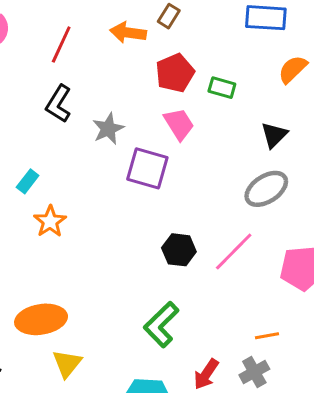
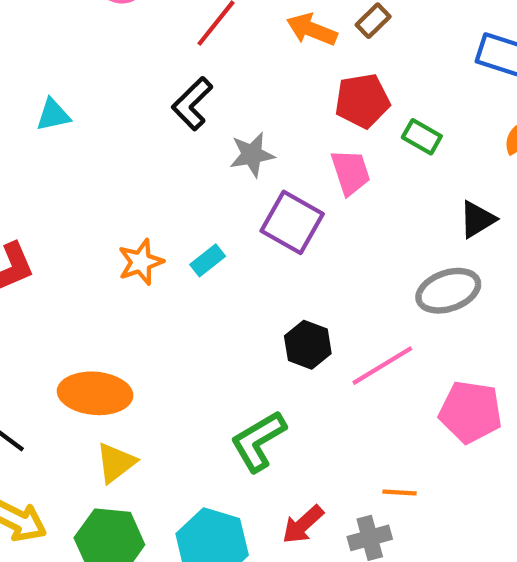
cyan rectangle: (28, 181) -> (208, 260), moved

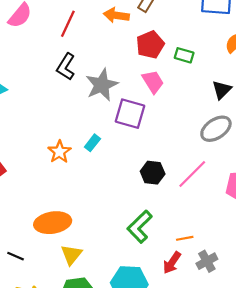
gray star: (252, 155) -> (102, 85), size x1.4
orange line: (400, 492) -> (185, 238), moved

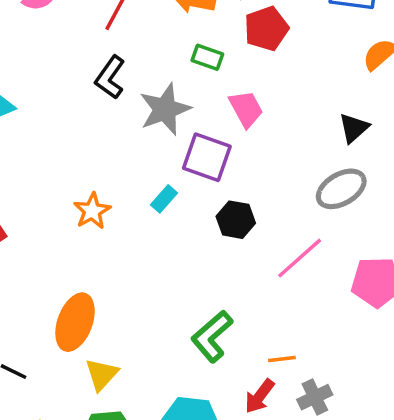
red pentagon: (150, 45) -> (266, 29), moved
green rectangle: (184, 55) -> (207, 57), moved
cyan rectangle: (92, 143) -> (164, 199), moved
black hexagon: (153, 173) -> (236, 220), moved
orange ellipse: (53, 223) -> (75, 322), turned -64

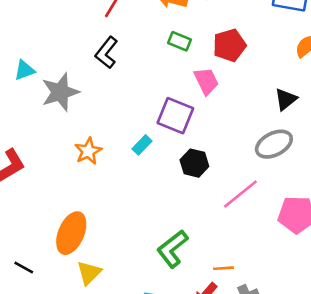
red pentagon: (266, 29) -> (229, 45), moved
gray star: (165, 109) -> (60, 92), moved

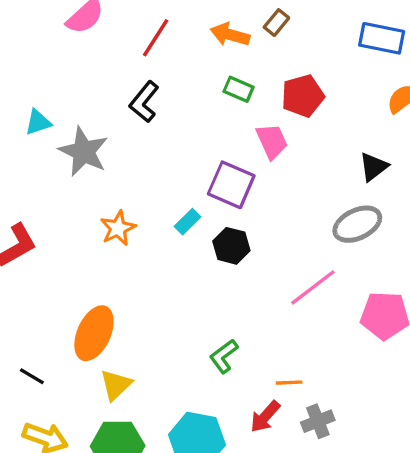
gray star: (60, 92) -> (84, 151), turned -30
black hexagon: (194, 163) -> (231, 246), moved
green L-shape: (172, 249) -> (224, 356), size x0.7

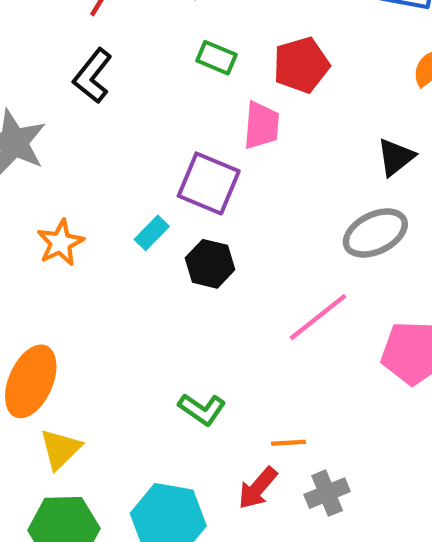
pink trapezoid: (272, 141) -> (261, 125), turned 30
green L-shape: (224, 356) -> (202, 409), turned -108

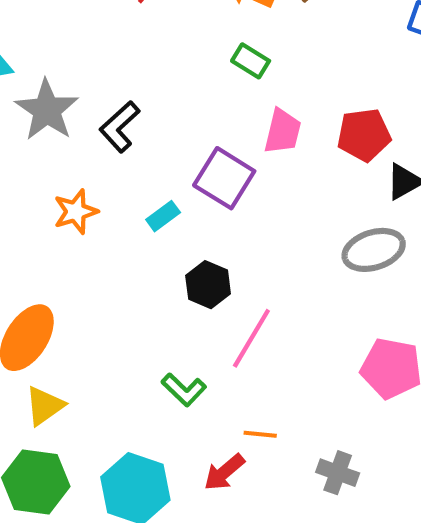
red pentagon: (301, 65) -> (364, 135), moved
black L-shape: (93, 76) -> (120, 127), moved
black hexagon: (210, 264) -> (208, 285), moved
pink line: (318, 317) -> (251, 338), moved, turned -30
gray cross: (327, 493) -> (338, 473), moved, turned 33

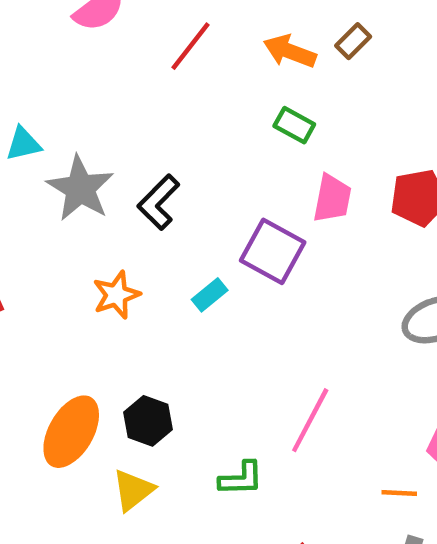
black hexagon: (208, 285) -> (148, 421), moved
green L-shape: (184, 390) -> (241, 479), turned -42
yellow triangle: (45, 406) -> (133, 490), moved
orange line: (260, 434) -> (399, 493), moved

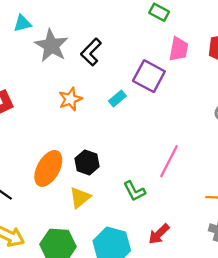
green L-shape: (241, 479) -> (134, 191), turned 65

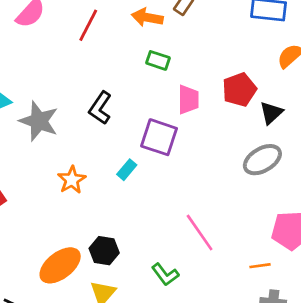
black L-shape: (91, 52) -> (100, 108), moved
pink line: (169, 161) -> (200, 233), turned -52
orange ellipse: (48, 168) -> (60, 265), turned 33

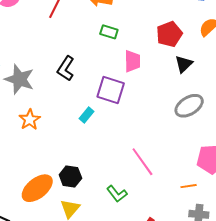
red pentagon: (239, 90) -> (169, 34), moved
black triangle: (271, 113) -> (184, 64), moved
orange star: (72, 180) -> (30, 120), moved

